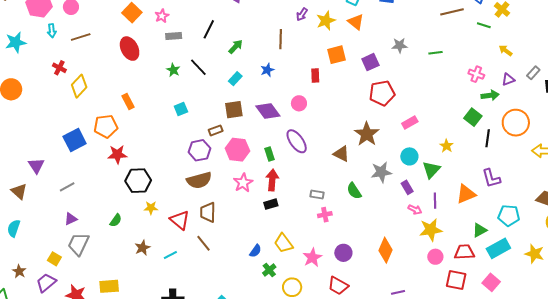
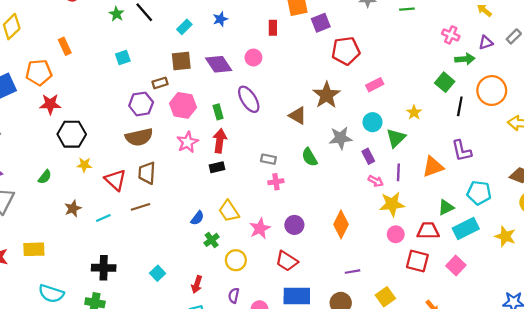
purple square: (370, 62) -> (321, 23), moved
brown line: (204, 243) -> (140, 207), turned -72

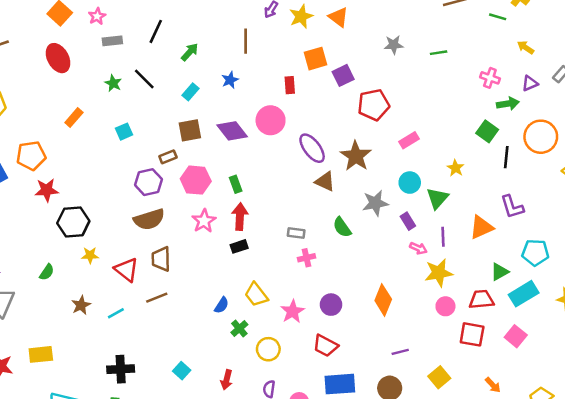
orange rectangle: (65, 46) -> (74, 117), moved, turned 70
pink circle: (253, 58) -> (271, 120), size x1.5
purple ellipse: (249, 99) -> (312, 148), moved

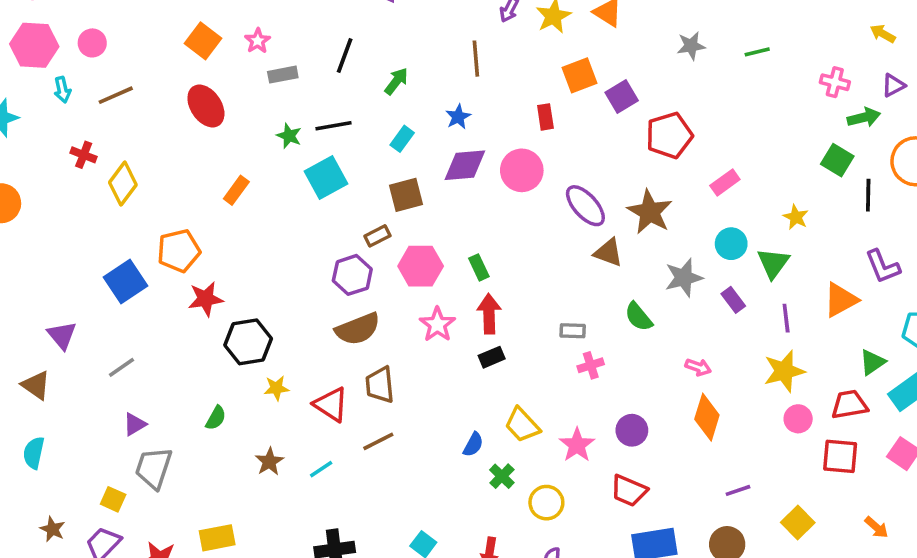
black line: (144, 79) -> (334, 126), turned -50
purple diamond: (232, 131) -> (465, 165), moved, turned -52
cyan square: (124, 132) -> (326, 177), moved, size x1.6
pink arrow: (418, 248) -> (698, 367), moved

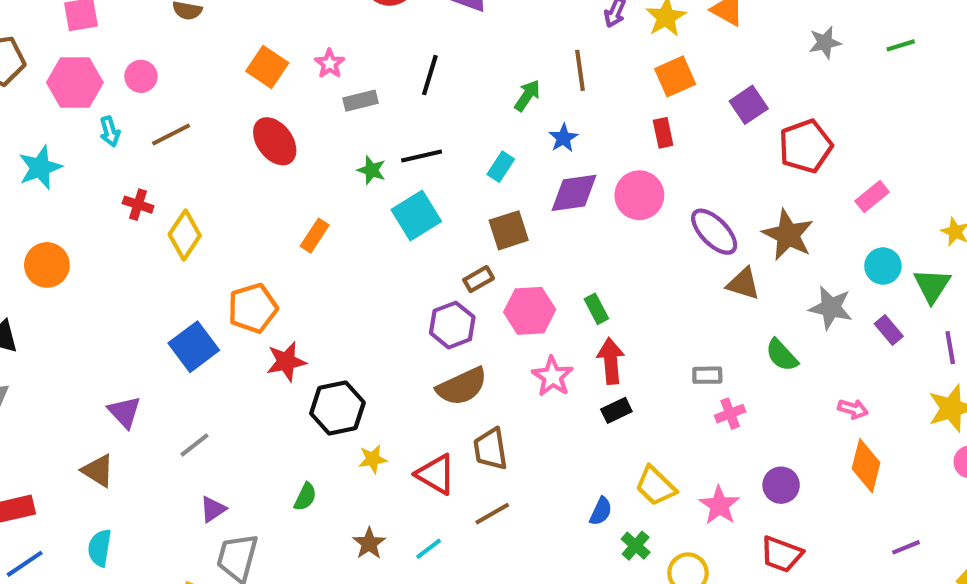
orange square: (579, 75) -> (675, 76), moved
green arrow: (396, 81) -> (527, 95), moved
gray star: (684, 278) -> (831, 308), turned 30

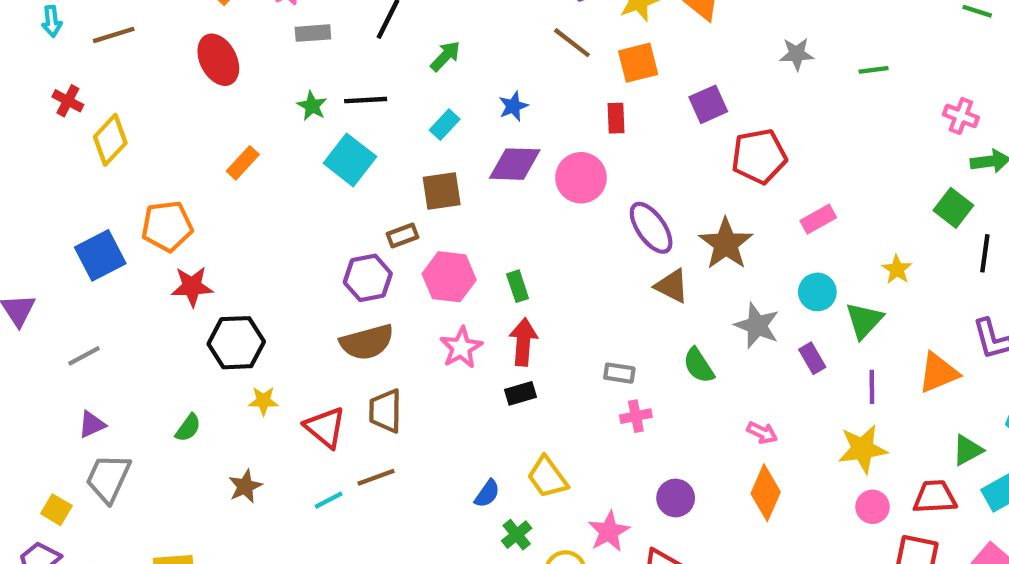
brown line: (580, 70) -> (572, 43), moved, turned -54
green arrow: (527, 95) -> (445, 56), moved
cyan square: (416, 215) -> (350, 160), turned -30
pink star: (719, 505) -> (609, 531), moved
cyan line: (429, 549) -> (329, 500), moved

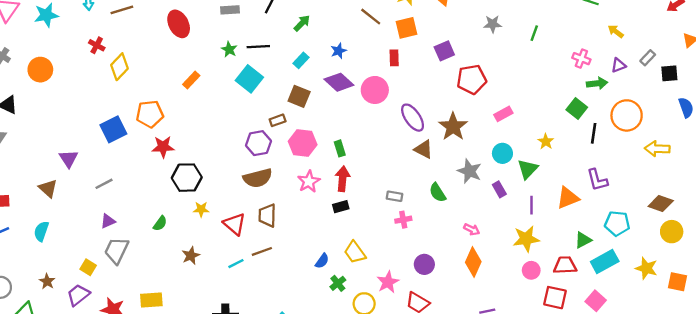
green line: (874, 70) -> (534, 33), turned -63
purple diamond: (515, 164) -> (339, 82), turned 40
brown square: (442, 191) -> (299, 96), turned 30

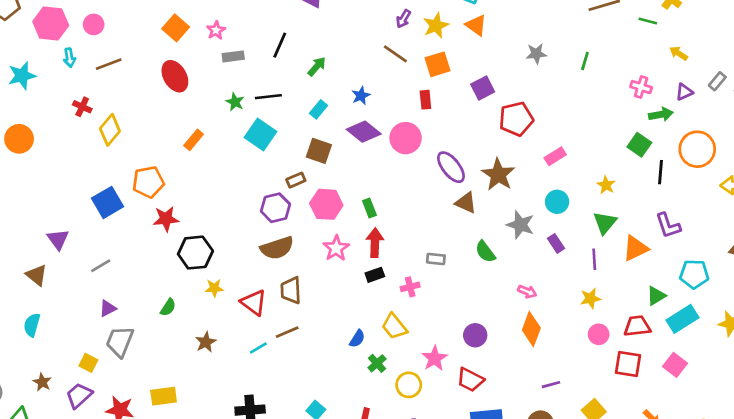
green triangle: (528, 169) -> (605, 223), moved
pink cross: (403, 220) -> (410, 287), moved
yellow star: (526, 239) -> (590, 298), size x0.7

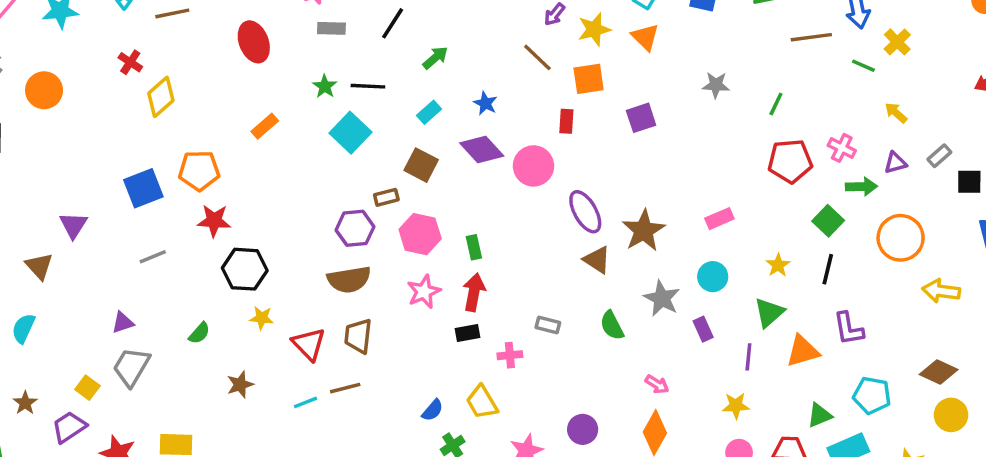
blue star: (361, 96) -> (485, 103), turned -30
red pentagon: (516, 119) -> (790, 161), moved
black line: (661, 172) -> (828, 269), moved
gray line: (101, 266) -> (153, 257), moved

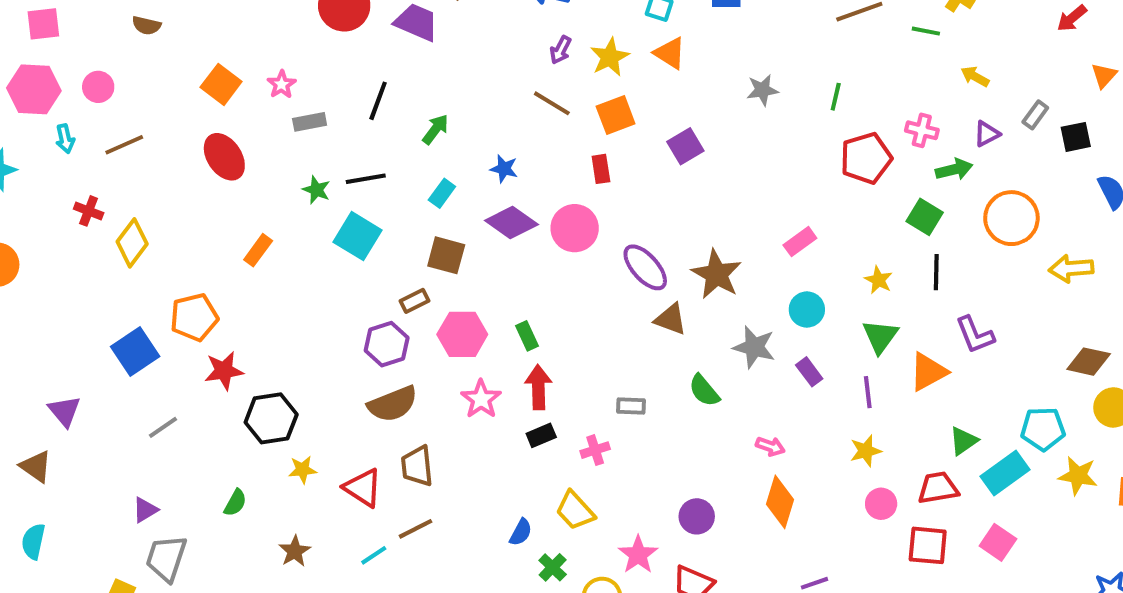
cyan pentagon: (872, 395) -> (1043, 429), moved

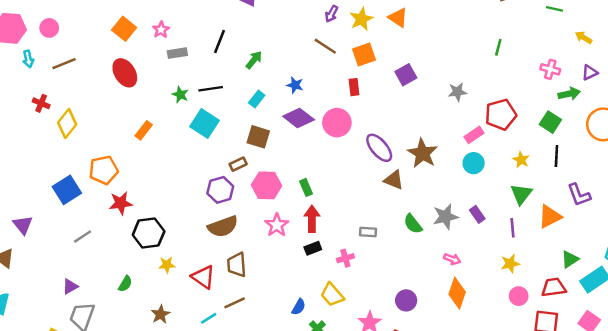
gray star: (762, 90) -> (457, 92), moved
red pentagon: (866, 158) -> (501, 115), moved
cyan circle: (807, 309) -> (474, 163), moved
gray star: (754, 347) -> (445, 217), moved, turned -30

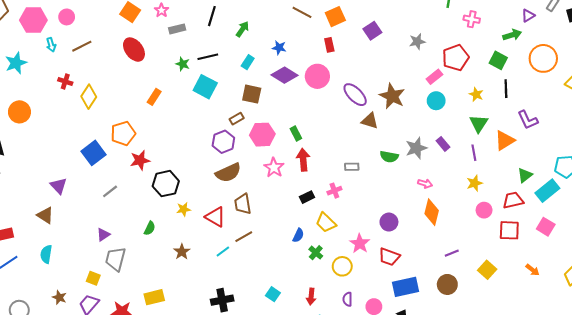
pink cross: (550, 69) -> (472, 19), moved
green semicircle: (413, 224) -> (389, 157), turned -36
black rectangle: (313, 248) -> (307, 197), moved

